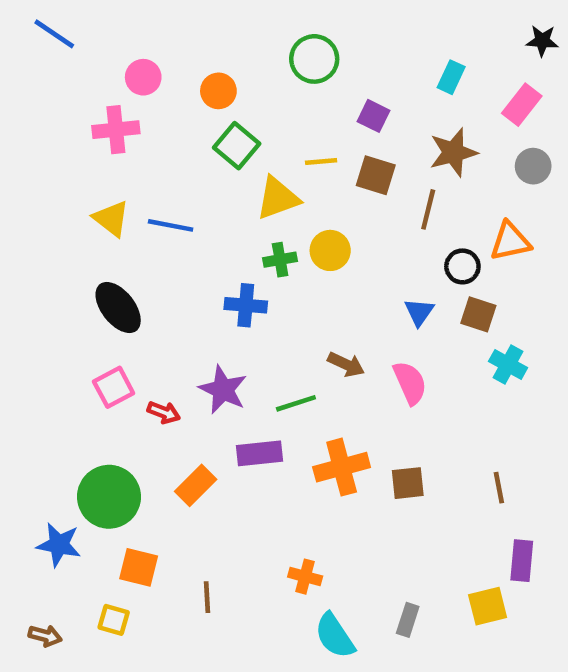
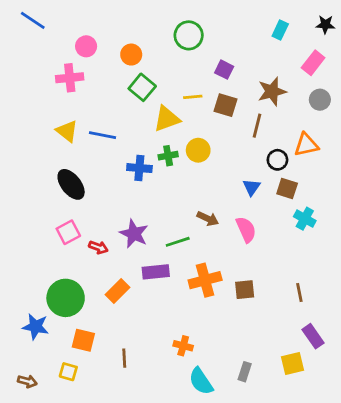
cyan rectangle: (451, 77) -> (280, 30), moved
blue cross: (246, 305) -> (139, 168), moved
purple rectangle: (522, 561) -> (313, 336), turned -40

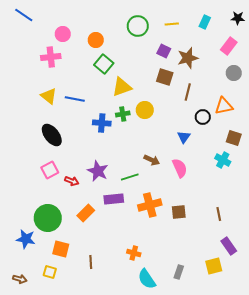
brown star: (272, 91) -> (188, 58), moved
yellow line: (193, 97) -> (172, 24), moved
brown square: (287, 189) -> (234, 138), moved

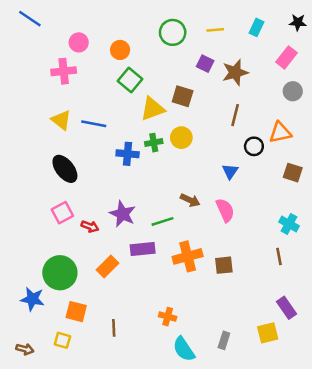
brown square: (165, 77) -> (183, 96), moved
cyan cross: (223, 160) -> (289, 224), moved
brown line: (219, 214) -> (279, 256), moved

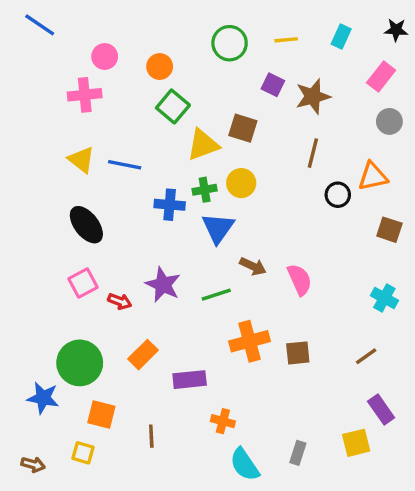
blue triangle: (230, 171) -> (218, 228), moved, size x1.5
purple rectangle: (143, 249) -> (190, 380), moved
brown line: (279, 256) -> (366, 356), moved, turned 66

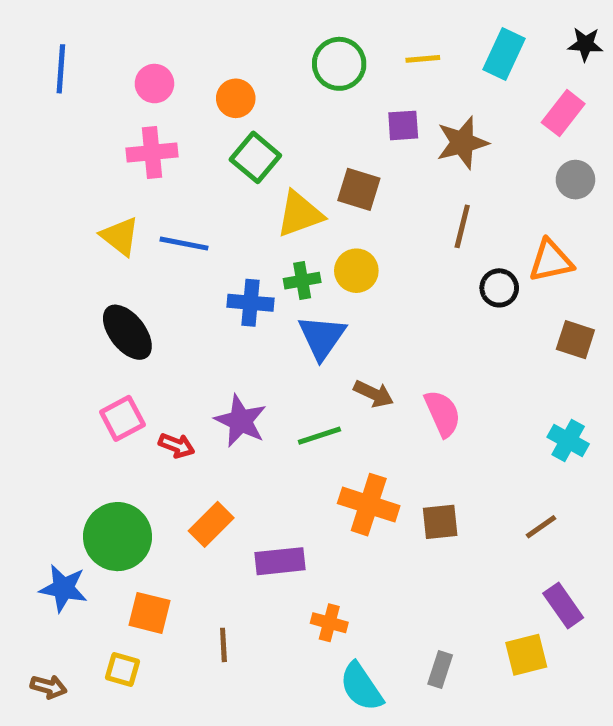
blue line: (40, 25) -> (61, 69), moved, turned 60
cyan rectangle: (341, 37) -> (504, 54), size x1.4
purple square: (273, 85) -> (403, 125), turned -30
pink cross: (85, 95) -> (152, 152), moved
orange cross: (250, 341) -> (369, 505), turned 33

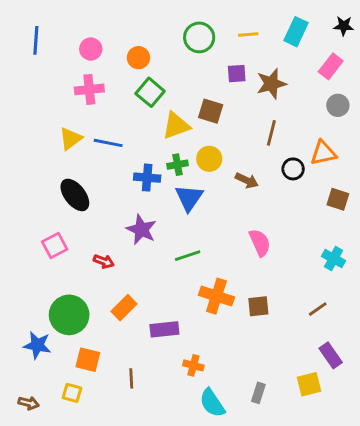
yellow triangle: (120, 236) -> (71, 139), turned 45
brown arrow: (374, 394) -> (247, 180), moved
pink square: (122, 418) -> (55, 246), moved
purple star: (241, 421) -> (141, 230), moved

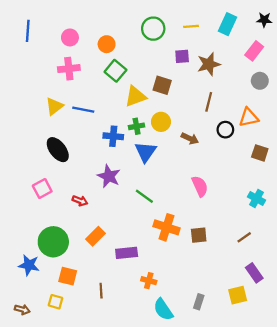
green line: (188, 256) -> (144, 196), turned 54

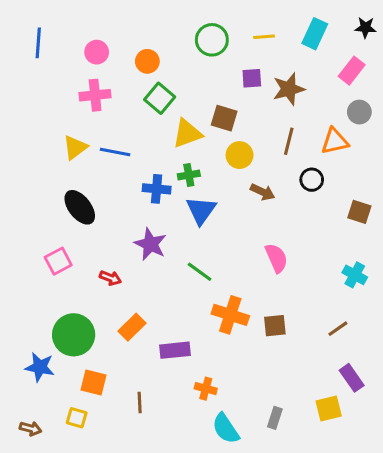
orange triangle: (249, 117) -> (335, 141), moved
yellow circle: (161, 122) -> (240, 155), moved

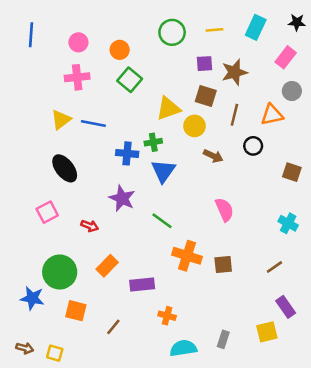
brown square: (224, 118) -> (206, 96), moved
yellow triangle: (187, 134) -> (168, 108), moved
brown line: (140, 402) -> (113, 327), turned 42
yellow square: (77, 418) -> (55, 353), moved
cyan semicircle: (226, 429) -> (183, 348), turned 115

